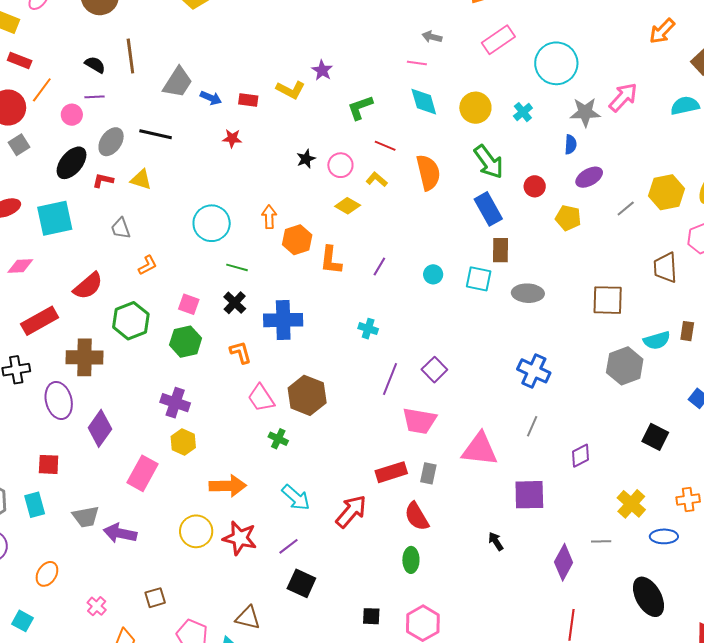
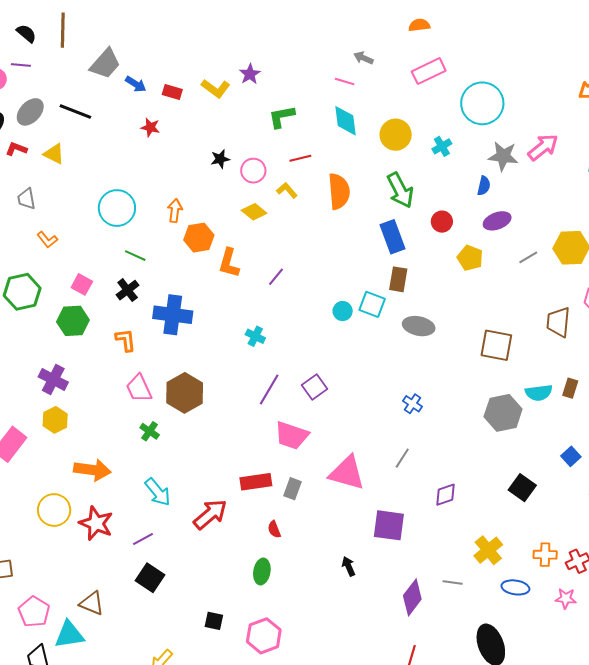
red line: (385, 146) -> (300, 158), turned -45
orange L-shape: (148, 265) -> (47, 240), turned 70
cyan circle: (433, 274) -> (343, 311), moved
blue cross: (534, 371) -> (412, 404), size x0.6
red semicircle: (417, 516) -> (274, 529), size x0.6

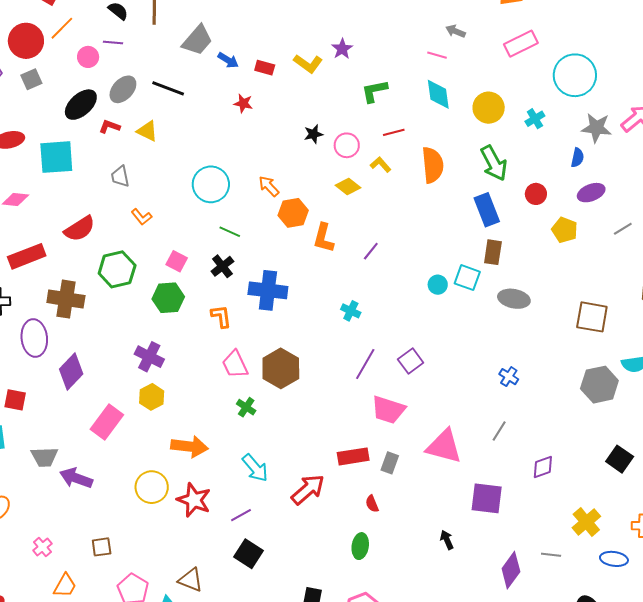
orange arrow: (175, 211) -> (269, 186), turned -50

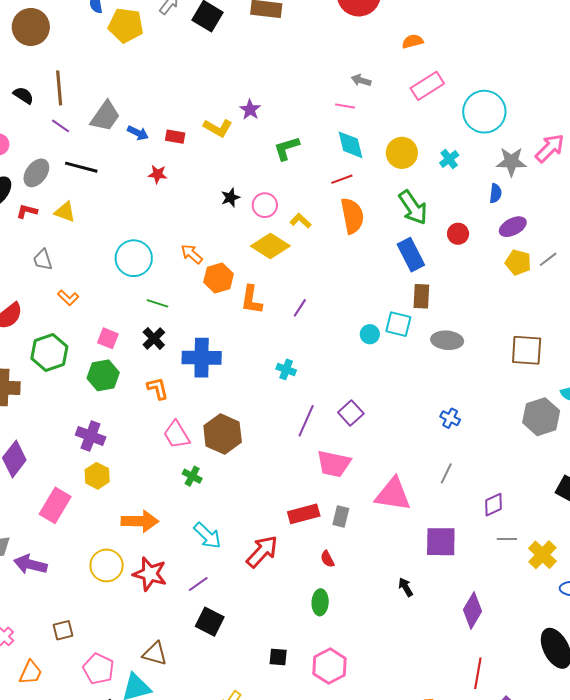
purple line: (113, 43) -> (61, 126), moved, turned 36
red line: (394, 132) -> (342, 179), moved
yellow diamond: (348, 186) -> (270, 246), size x1.5
yellow pentagon: (565, 230) -> (518, 262), moved
gray line: (551, 555) -> (507, 539), moved

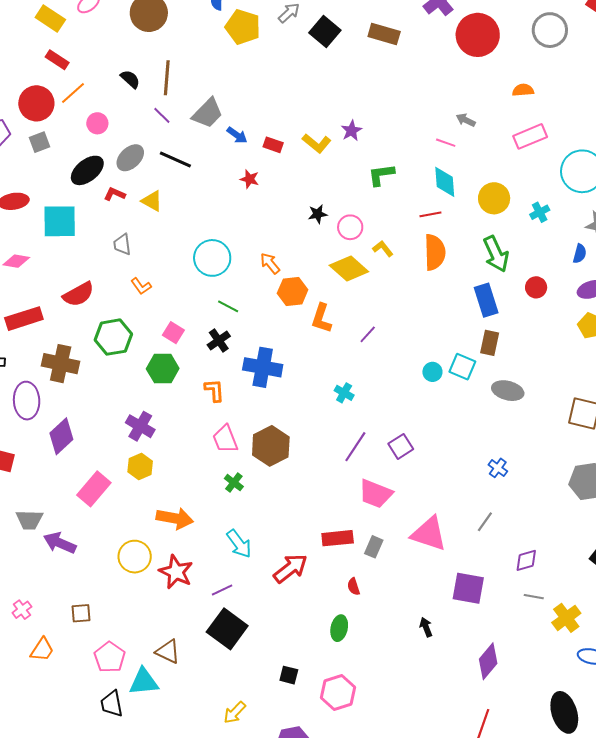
black square: (210, 622) -> (227, 629), size x1.4

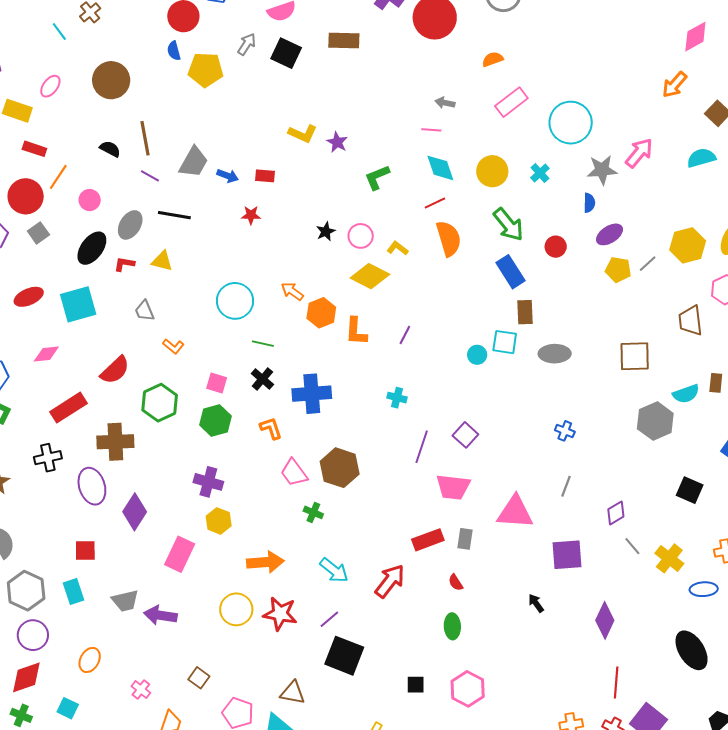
yellow L-shape: (317, 143) -> (303, 134), moved
gray line: (534, 597) -> (632, 546), turned 54
brown square: (81, 613) -> (199, 678), turned -35

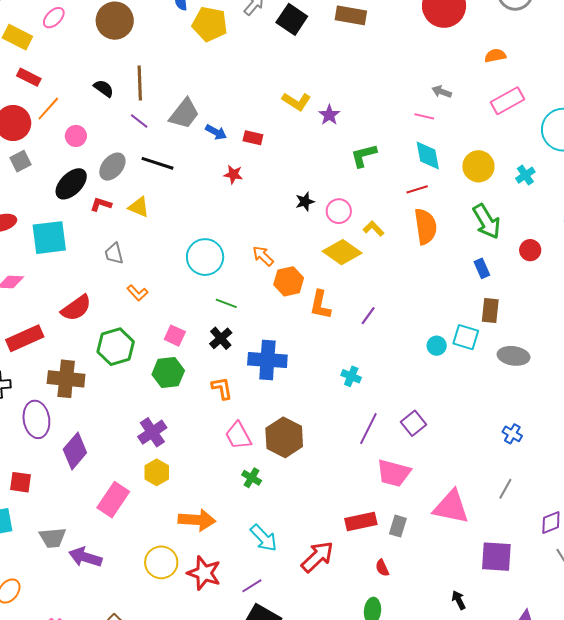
blue rectangle: (511, 272) -> (482, 268), size x0.6
purple cross: (208, 482) -> (152, 432), turned 32

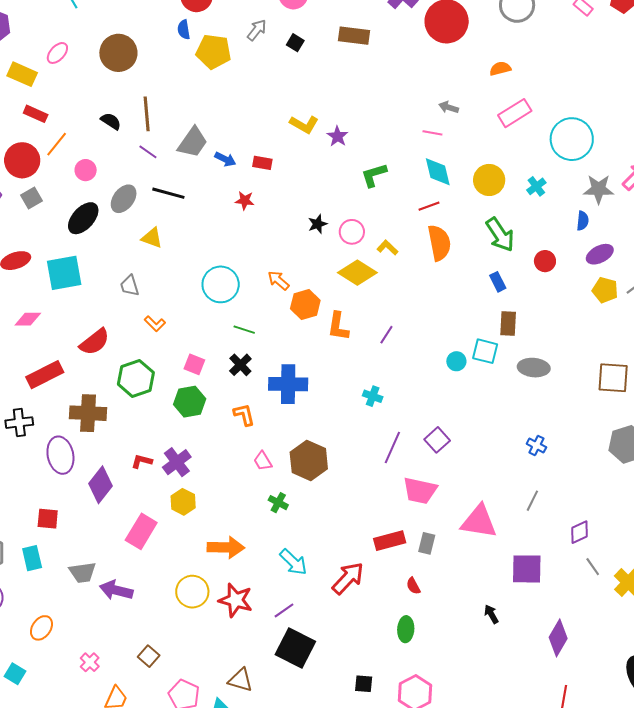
black square: (292, 19) -> (295, 43), size x0.6
red L-shape: (101, 204) -> (142, 461), moved
pink trapezoid: (238, 436) -> (263, 461), size x0.7

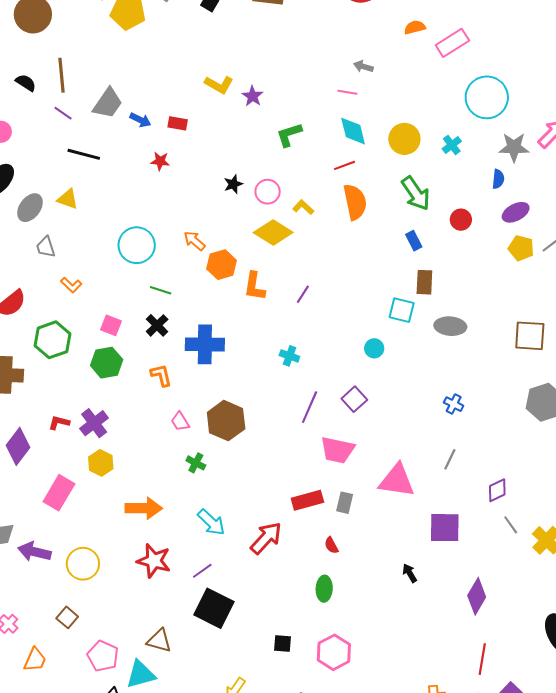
pink rectangle: (515, 113) -> (452, 43), moved
gray ellipse: (124, 199) -> (30, 208), moved
cyan circle: (456, 361) -> (374, 348), moved
yellow circle: (192, 592) -> (83, 564), moved

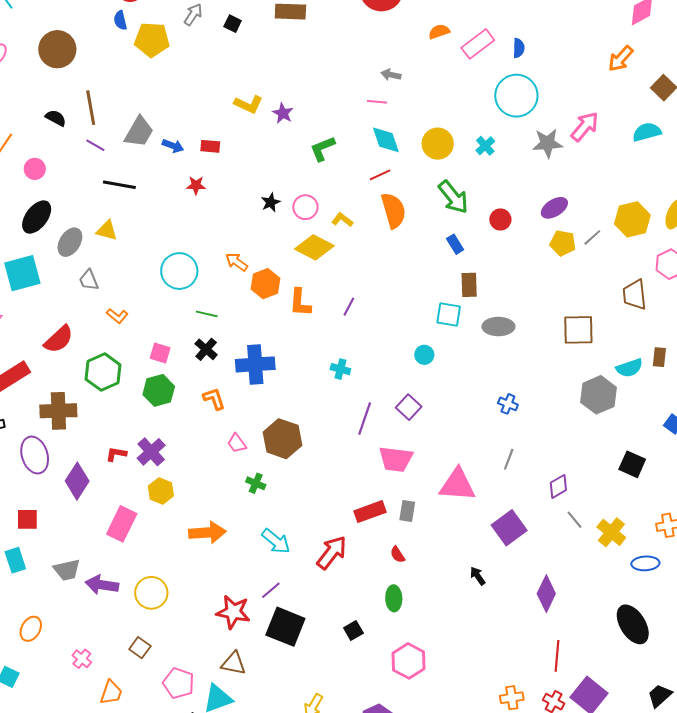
blue semicircle: (498, 179) -> (519, 48), moved
purple square: (445, 528) -> (509, 528), turned -32
red star: (154, 561) -> (233, 612), moved
black square: (282, 643) -> (353, 630), moved, turned -30

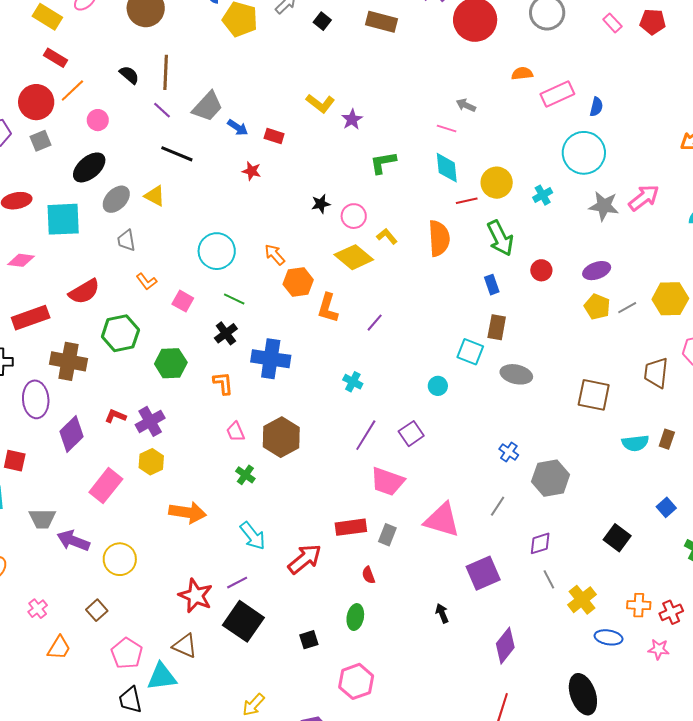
red line: (380, 175) -> (467, 201), moved
pink square: (160, 353) -> (183, 301), moved
gray hexagon: (599, 395) -> (551, 478), moved

